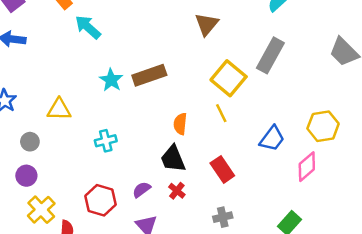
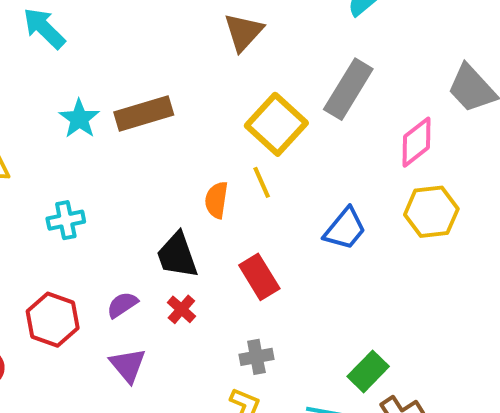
orange semicircle: (180, 124) -> (216, 200), moved
pink diamond: (307, 167) -> (417, 142), moved

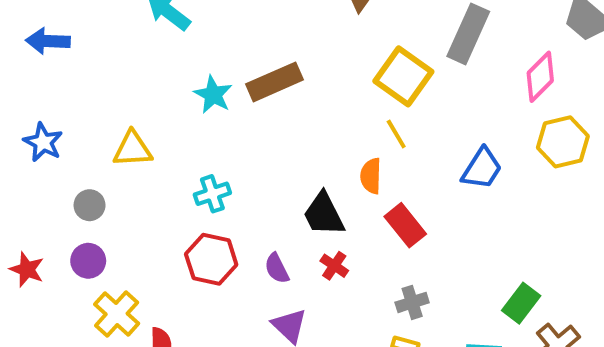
orange semicircle: (216, 200) -> (371, 176), moved
purple semicircle: (122, 305) -> (277, 268), turned -76
red hexagon: (53, 320) -> (211, 259), moved

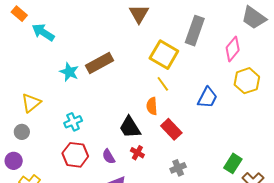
yellow triangle: (132, 149) -> (31, 103), turned -30
gray circle: (90, 205) -> (22, 132), moved

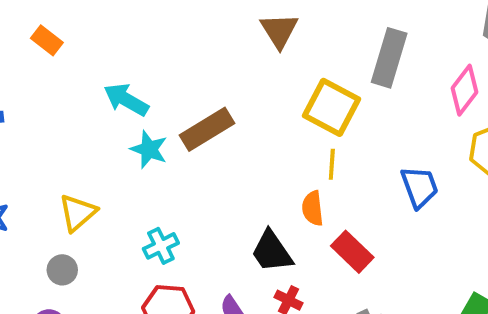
cyan arrow: (43, 32) -> (126, 100), moved
yellow line: (163, 84) -> (332, 164), turned 42
blue trapezoid: (207, 98) -> (420, 187), turned -45

